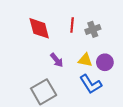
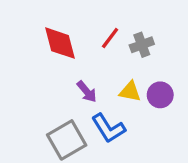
red line: (72, 25) -> (110, 38), turned 32
blue L-shape: (91, 84) -> (108, 128), moved

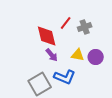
red diamond: (60, 43) -> (47, 36), moved
blue L-shape: (108, 128) -> (65, 77), turned -35

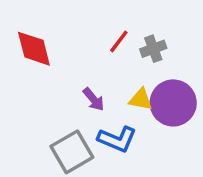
red diamond: (47, 36) -> (34, 49), moved
purple circle: (96, 57) -> (173, 103), size x1.6

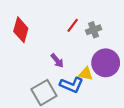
red diamond: (34, 49) -> (21, 30), turned 30
yellow triangle: (141, 99) -> (86, 74), moved

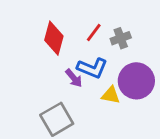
red diamond: (21, 30) -> (54, 38), moved
blue L-shape: (71, 85) -> (92, 68), moved

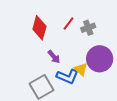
blue L-shape: (92, 68) -> (67, 76), moved
yellow triangle: (111, 95) -> (81, 69), turned 32

